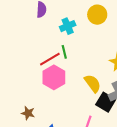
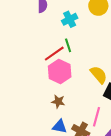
brown star: (28, 113) -> (58, 102), moved

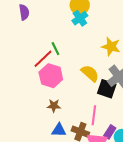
cyan cross: (70, 19) -> (80, 18), moved

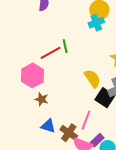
pink hexagon: (51, 76) -> (33, 75), moved
brown star: (54, 106) -> (42, 99), moved

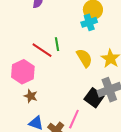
red line: (51, 53) -> (42, 50), turned 60
yellow semicircle: (92, 79) -> (84, 58), moved

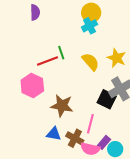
red line: (42, 50) -> (48, 61), turned -45
brown star: (31, 96) -> (62, 106), moved, size x1.6

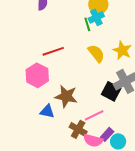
green line: (61, 53) -> (87, 24), moved
pink line: (90, 124) -> (94, 115), turned 48
blue triangle: (54, 134) -> (47, 111), moved

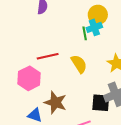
yellow semicircle: (96, 53) -> (79, 64), moved
black square: (111, 91) -> (101, 103), turned -30

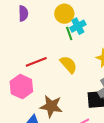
yellow circle: (98, 15) -> (64, 14), moved

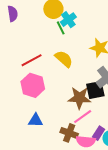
pink hexagon: (21, 87) -> (33, 85), moved
brown star: (51, 106) -> (79, 98), moved

